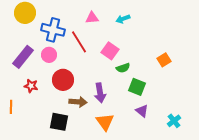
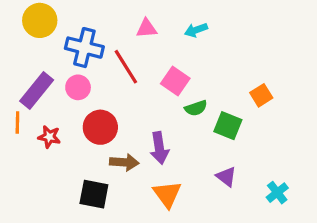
green square: (137, 87) -> (228, 126), moved
orange line: (11, 107) -> (17, 122), moved

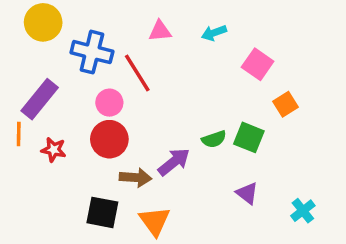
pink square: (175, 81) -> (258, 64), moved
pink circle: (78, 87) -> (109, 103), moved
green semicircle: (196, 108) -> (214, 139), moved
purple arrow: (159, 148) -> (174, 162), turned -120
orange triangle: (167, 194) -> (155, 221), moved

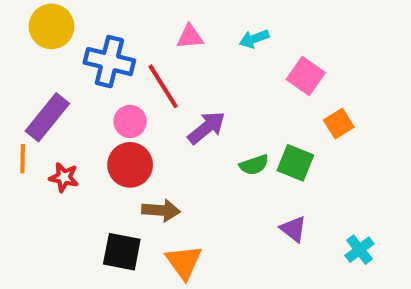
purple arrow: (174, 162) -> (207, 128), moved

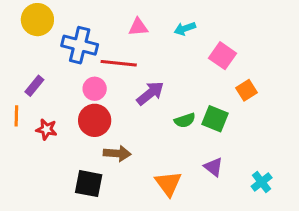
red line: (163, 86) -> (119, 63), turned -52
purple rectangle: (47, 117) -> (34, 86), size x0.6
orange triangle: (184, 262) -> (168, 184), moved

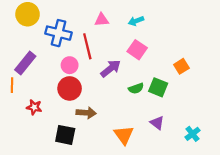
pink square: (222, 56) -> (137, 50), moved
red line: (119, 63) -> (87, 46), turned 70
purple rectangle: (34, 86) -> (25, 63), size x1.5
red star: (46, 129) -> (34, 107), moved

